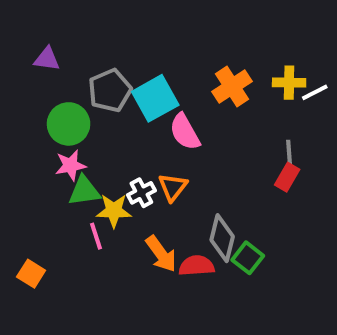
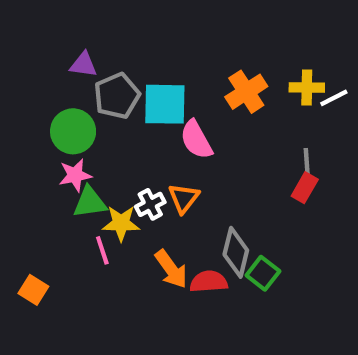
purple triangle: (47, 59) -> (83, 65), moved
cyan square: (155, 98) -> (165, 104), turned 30

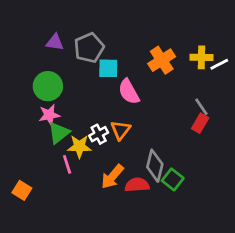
gray pentagon: (117, 96) -> (89, 48), moved
cyan square: (165, 104) -> (108, 68), size x0.7
gray line: (307, 163) -> (201, 107), turned -30
green triangle: (90, 202) -> (59, 133), turned -30
orange arrow: (171, 269) -> (112, 177), turned 76

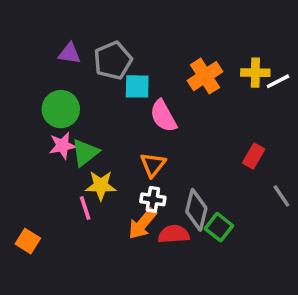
gray line: (201, 107) -> (281, 196), moved
green triangle: (59, 133) -> (85, 153), moved
white cross: (99, 134) -> (153, 199), moved, turned 36

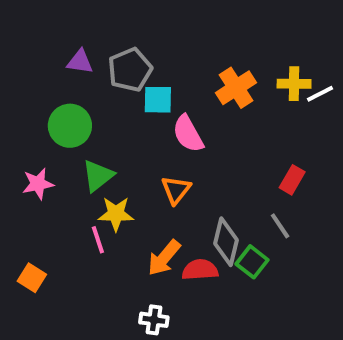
pink star: (63, 146) -> (38, 184), moved
gray line: (281, 196) -> (280, 226), moved
white cross: (153, 199) -> (154, 320), moved

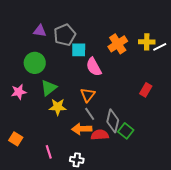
gray line: (280, 226) -> (90, 114), moved
pink line: (98, 240) -> (49, 152), moved
orange arrow: (164, 258) -> (82, 129), turned 48

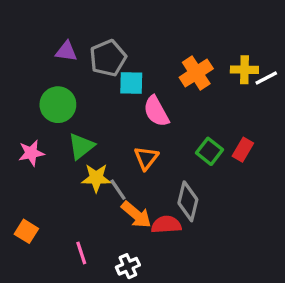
gray line: (90, 114) -> (118, 190), moved
orange arrow: (82, 129) -> (136, 215), turned -138
green square: (126, 131) -> (210, 151), moved
white cross: (77, 160) -> (128, 266), turned -32

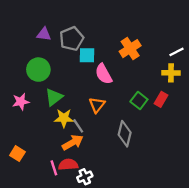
yellow cross: (244, 70) -> (171, 73), moved
orange arrow: (136, 215) -> (73, 142), moved, turned -70
red semicircle: (166, 225) -> (68, 165), moved

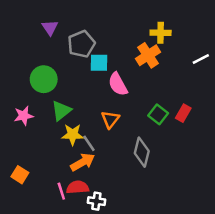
purple triangle: (44, 34) -> (50, 28), moved, turned 48
yellow cross: (171, 73) -> (161, 33), moved
white cross: (85, 177) -> (96, 201), turned 32

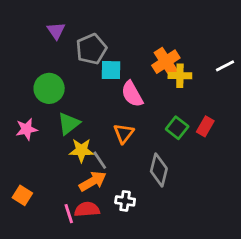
yellow cross: (161, 33) -> (180, 76), moved
white cross: (96, 201) -> (125, 201), moved

